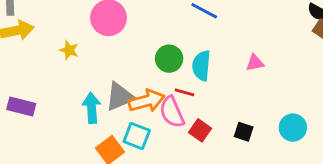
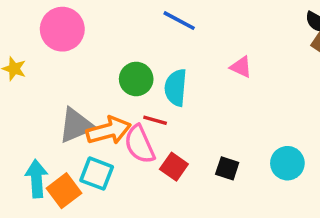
pink triangle: (255, 63) -> (241, 67), moved, turned 36
cyan arrow: (92, 108) -> (36, 179), moved

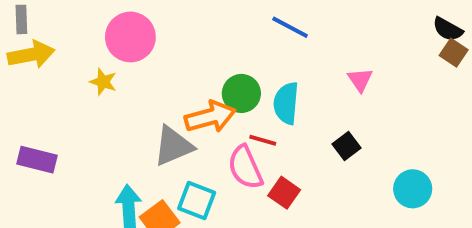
pink circle: (62, 29) -> (130, 37), moved
pink triangle: (241, 67) -> (360, 80), turned 30
orange arrow: (109, 131) -> (210, 117), moved
black square: (227, 168) -> (346, 146), moved, turned 35

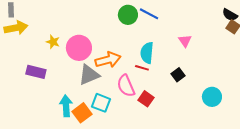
pink circle: (130, 37) -> (79, 48), moved
green circle: (241, 93) -> (128, 15), moved
red line: (263, 140) -> (142, 68), moved
purple rectangle: (37, 160) -> (36, 72), moved

